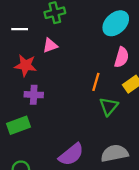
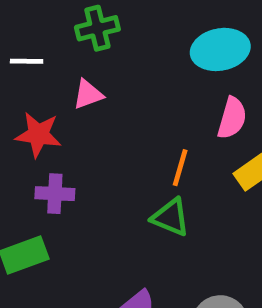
cyan ellipse: (116, 23) -> (220, 49), turned 32
green triangle: (109, 106) -> (171, 217), moved, turned -48

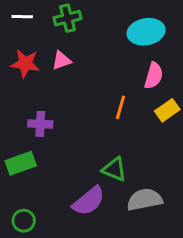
white line: (27, 61) -> (22, 17), moved
red star: (38, 135) -> (25, 63), moved
green triangle: (171, 217) -> (114, 169), moved

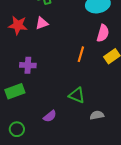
gray semicircle: (145, 200) -> (97, 115), size x0.6
purple semicircle: (89, 201) -> (50, 116), moved, size x0.6

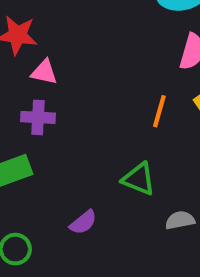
pink triangle: (42, 23) -> (44, 72), moved, turned 32
orange line: (81, 54) -> (159, 111), moved

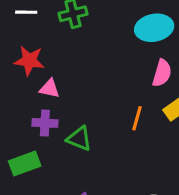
green triangle: (139, 179) -> (79, 139), moved

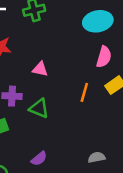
pink triangle: (50, 89) -> (40, 69), moved

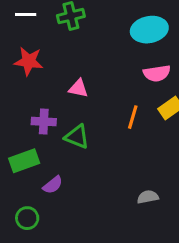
pink semicircle: (104, 57) -> (157, 73), turned 65
purple semicircle: (39, 159) -> (53, 185), moved

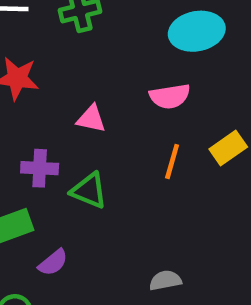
pink semicircle: (157, 73) -> (170, 96), moved
gray semicircle: (148, 197) -> (165, 280), moved

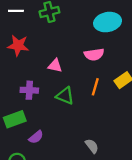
green triangle: (89, 191) -> (65, 96), moved
gray semicircle: (165, 280) -> (92, 146), turned 64

